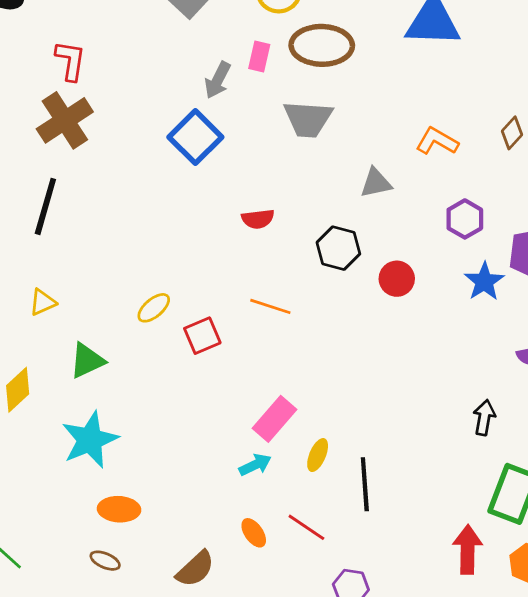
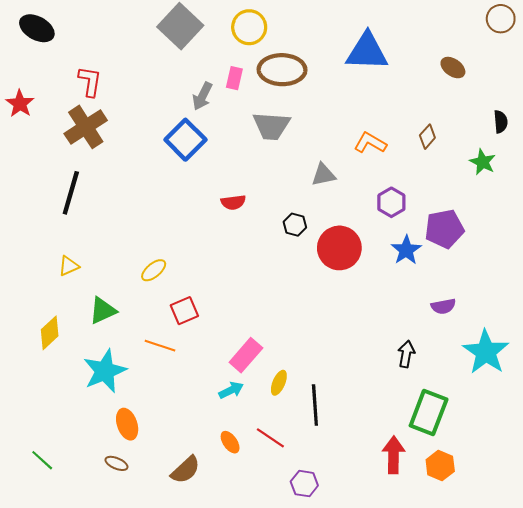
black hexagon: (338, 248) -> (295, 225), size x0.7
red circle: (397, 279) -> (339, 248), size x1.6
orange line: (270, 306) -> (160, 346), moved
red square: (202, 336) -> (184, 311), moved
orange ellipse: (119, 509) -> (127, 424), turned 68

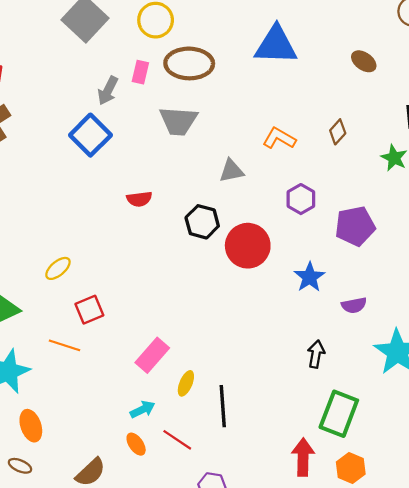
black hexagon: (295, 225) -> (202, 222), size x1.4
blue star: (406, 250) -> (310, 277), moved
cyan arrow: (231, 390) -> (143, 409), moved

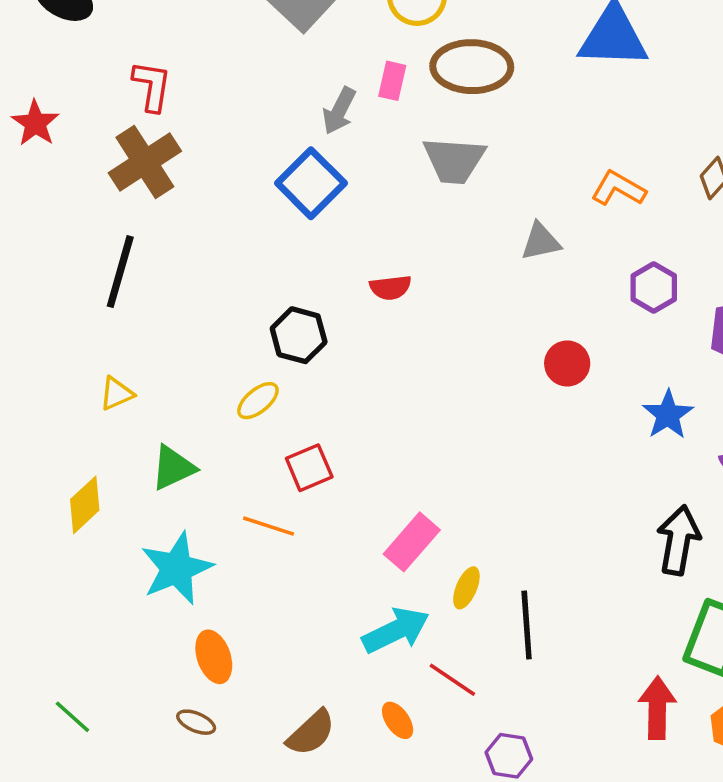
black hexagon: (202, 222) -> (299, 335), moved
red circle: (248, 246) -> (567, 363), size x0.6
black arrow: (316, 354) -> (678, 540), size x1.5
cyan arrow: (143, 409) -> (396, 630), size x1.6
orange ellipse: (136, 444) -> (398, 720), moved

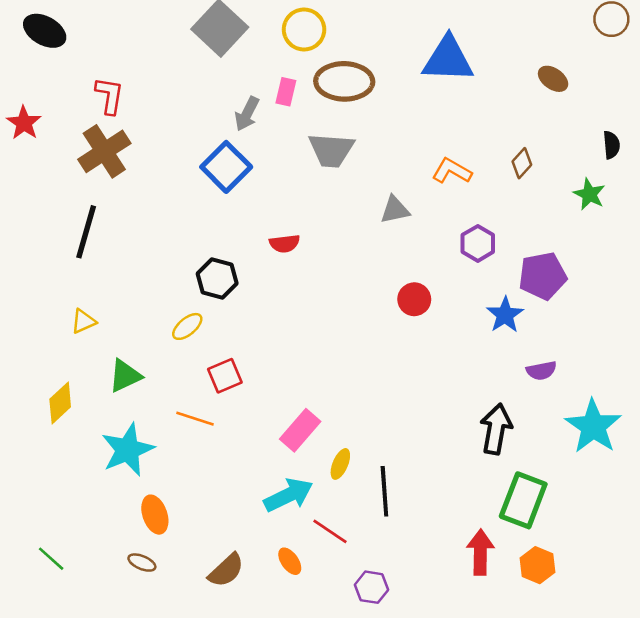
blue star: (668, 415) -> (505, 315), moved

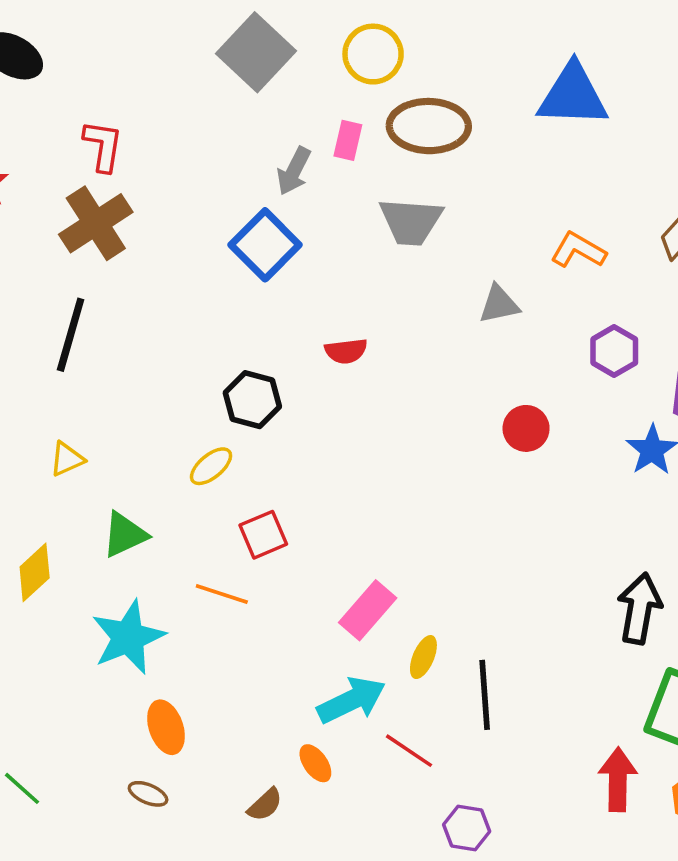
orange ellipse: (290, 561) -> (315, 763), moved
brown semicircle: (226, 570) -> (265, 805), size x0.7

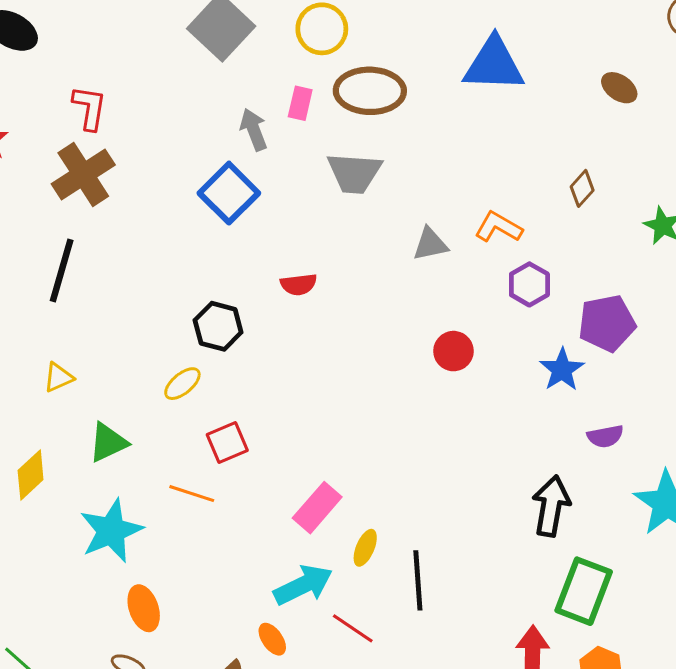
gray arrow: (294, 171) -> (254, 130), turned 132
orange L-shape: (578, 250) -> (498, 227), moved

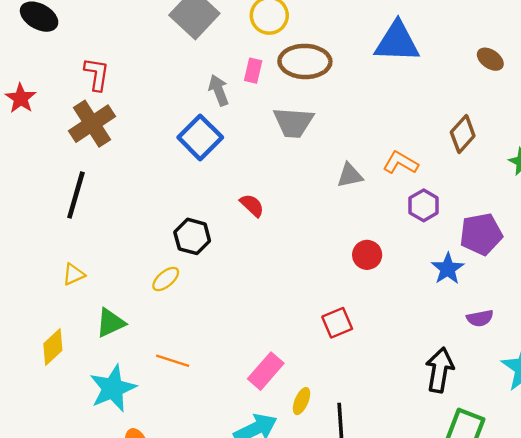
brown diamond: (582, 188) -> (463, 134), size x1.4
red semicircle: (299, 284) -> (252, 205), turned -130
red square: (227, 442) -> (337, 323), moved

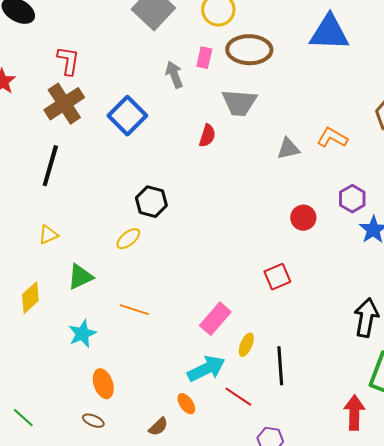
blue square: (200, 137) -> (127, 116), moved
red semicircle: (252, 205) -> (207, 136), moved, turned 65
purple hexagon: (424, 205) -> (352, 199), moved
cyan star: (113, 388) -> (82, 334), size x0.7

